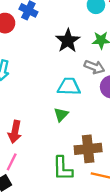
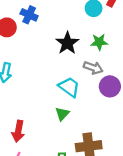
cyan trapezoid: (69, 87) -> (69, 87), turned 35

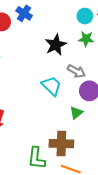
green star: (99, 42) -> (86, 39), moved
green triangle: (62, 114) -> (76, 113), moved

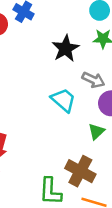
brown cross: (61, 144) -> (80, 171), turned 30

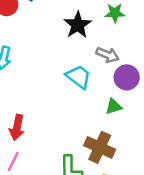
green triangle: (96, 131) -> (114, 107), turned 30

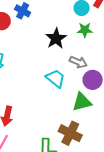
green triangle: (114, 107) -> (82, 102), size x1.5

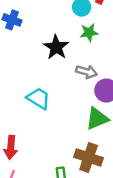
cyan trapezoid: (56, 78) -> (38, 98), moved

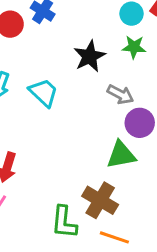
cyan trapezoid: (38, 98) -> (44, 93), moved

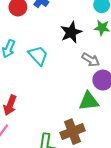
brown cross: (100, 200) -> (73, 132), turned 35

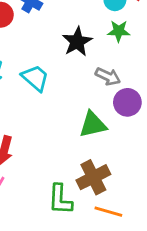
green triangle: (89, 101) -> (93, 125), moved

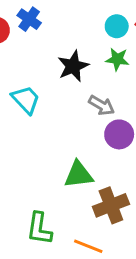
green triangle: (93, 125) -> (79, 175), moved
brown cross: (93, 177) -> (111, 205), moved

